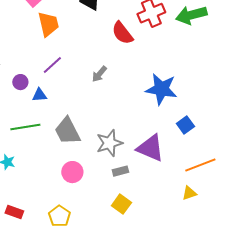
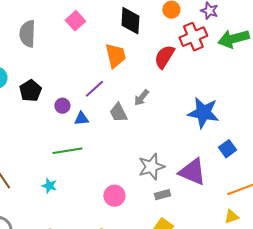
orange trapezoid: (48, 24) -> (115, 56), moved
red semicircle: (122, 33) -> (164, 57), turned 70
gray trapezoid: (67, 131) -> (118, 113), moved, size x0.7

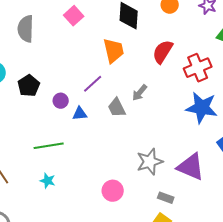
red cross: (193, 37) -> (198, 68), moved
green line: (67, 151) -> (49, 146), moved
gray rectangle: (162, 195) -> (166, 198), moved, turned 35

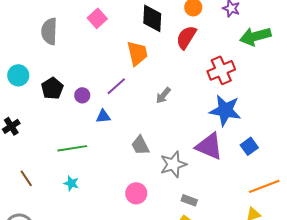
red semicircle: (163, 52) -> (186, 37), moved
purple circle: (61, 101) -> (82, 95), moved
gray trapezoid: (117, 108) -> (140, 145), moved
purple triangle: (191, 167) -> (209, 146), moved

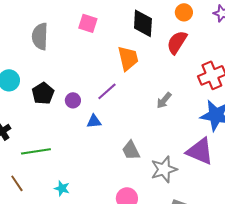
pink square: (97, 18) -> (88, 23), turned -30
gray arrow: (163, 95) -> (164, 100), moved
green line: (72, 148) -> (36, 151), moved

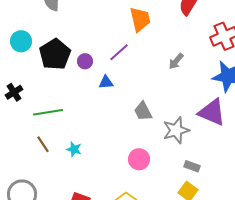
black pentagon: (43, 93) -> (55, 54), size x1.4
brown line: (17, 183) -> (43, 144), moved

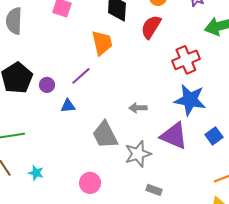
gray arrow: (176, 61) -> (138, 108), moved, turned 48
gray trapezoid: (143, 111) -> (105, 135), size x1.4
pink circle: (139, 159) -> (90, 183), moved

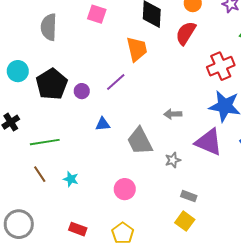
blue triangle: (68, 106) -> (103, 124), moved
gray star: (138, 154) -> (173, 160), size x0.6

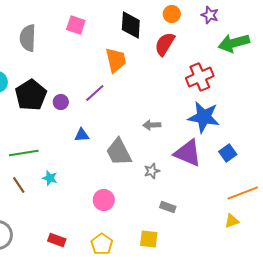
cyan star: (71, 179) -> (50, 178), moved
yellow square: (185, 221) -> (149, 239), moved, turned -30

